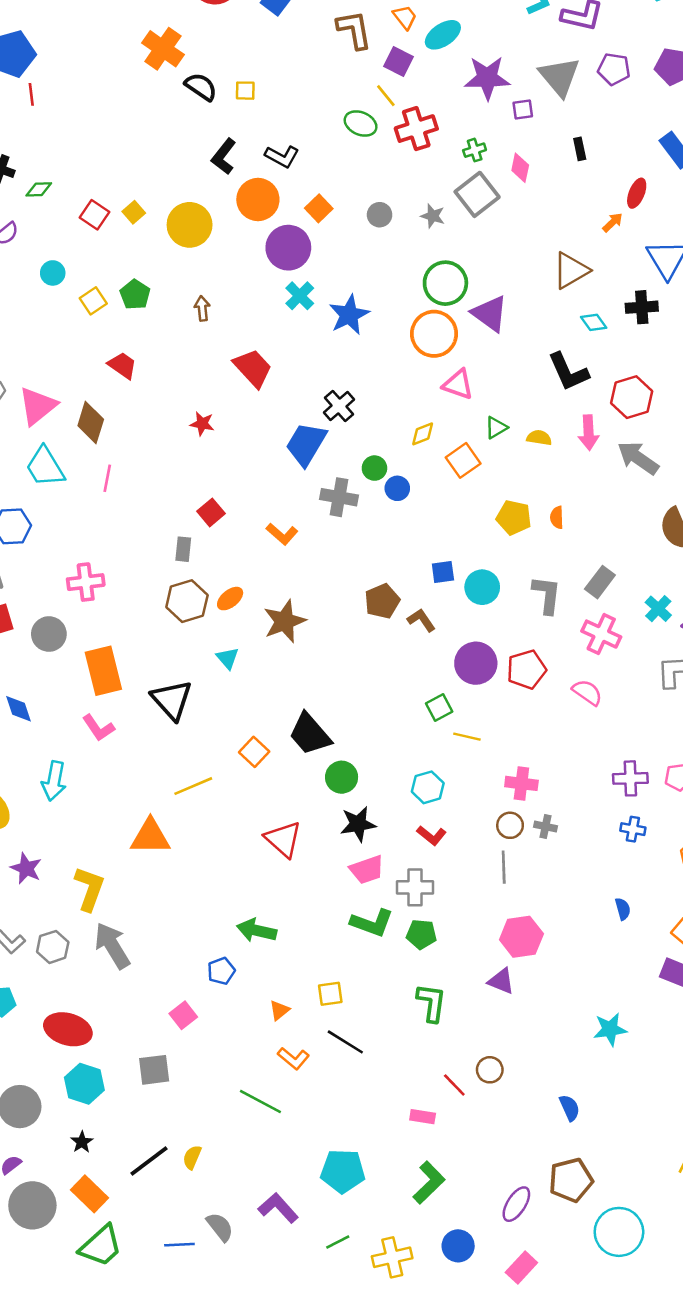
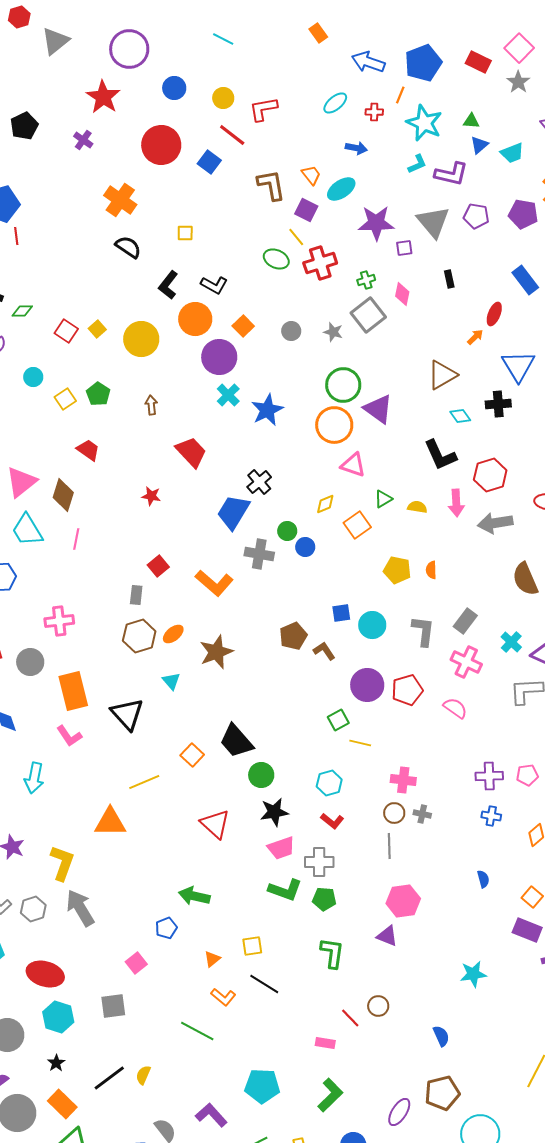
black semicircle: (201, 87) -> (128, 247), moved
gray arrow: (638, 458) -> (495, 523), turned -44
orange L-shape: (282, 534) -> (214, 583), size x1.5

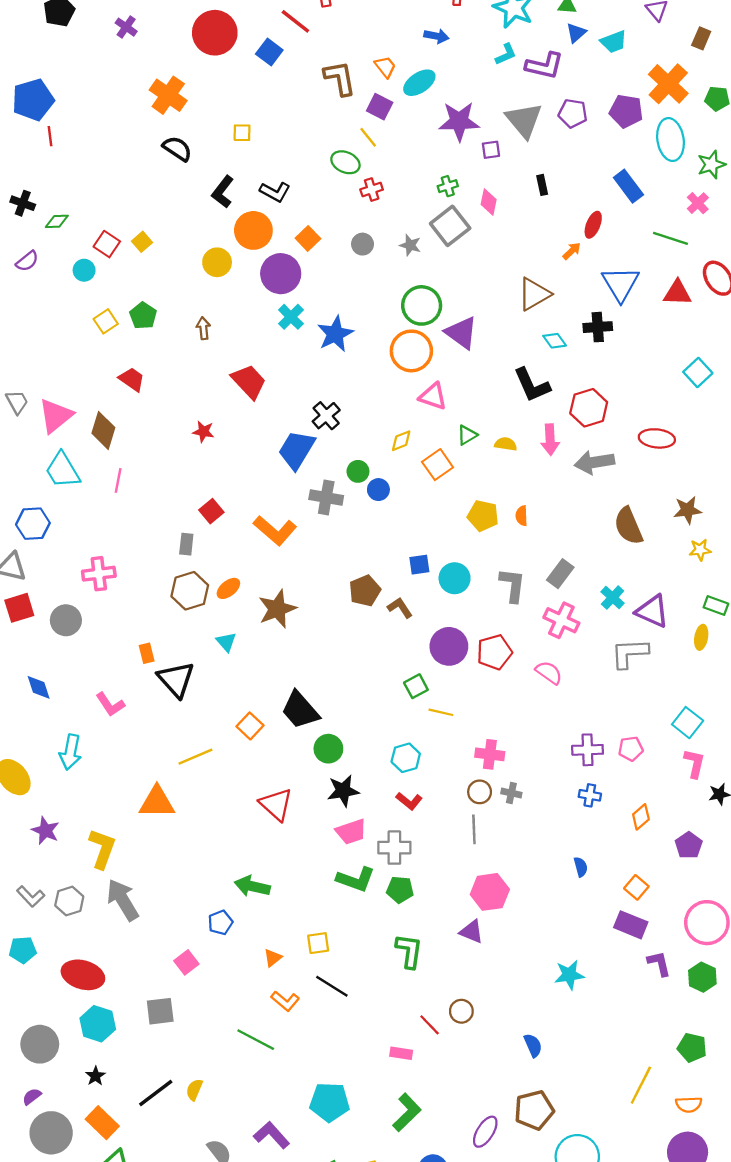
red cross: (320, 263) -> (372, 190), moved, size x0.6
yellow circle: (141, 339) -> (217, 262), moved, size x0.7
cyan circle: (33, 377) -> (84, 270), moved
orange rectangle: (73, 691) -> (147, 653), moved, size x0.5

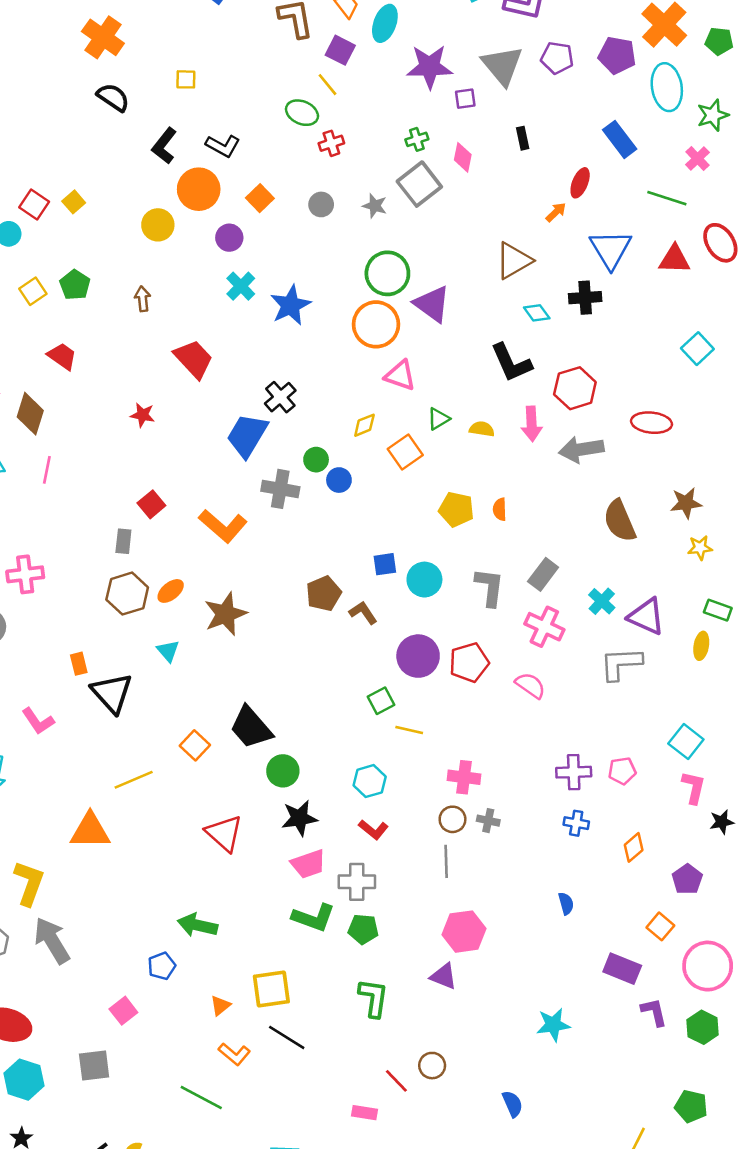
cyan ellipse: (419, 83) -> (385, 23), turned -36
purple circle: (281, 274) -> (229, 238), size x0.6
orange square: (636, 887) -> (660, 926), moved
yellow square: (318, 943) -> (271, 989), size x1.5

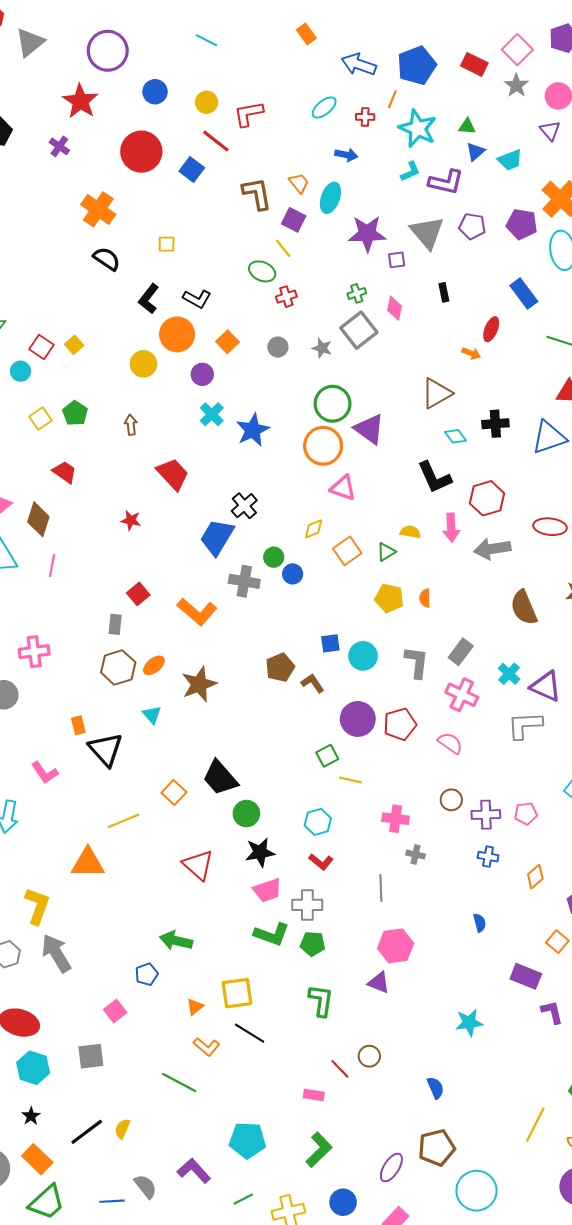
orange arrow: (556, 212) -> (471, 353), turned 66
blue triangle: (611, 249) -> (549, 437), moved, turned 42
green triangle: (438, 419) -> (386, 552), moved
brown circle: (453, 819) -> (451, 800), moved

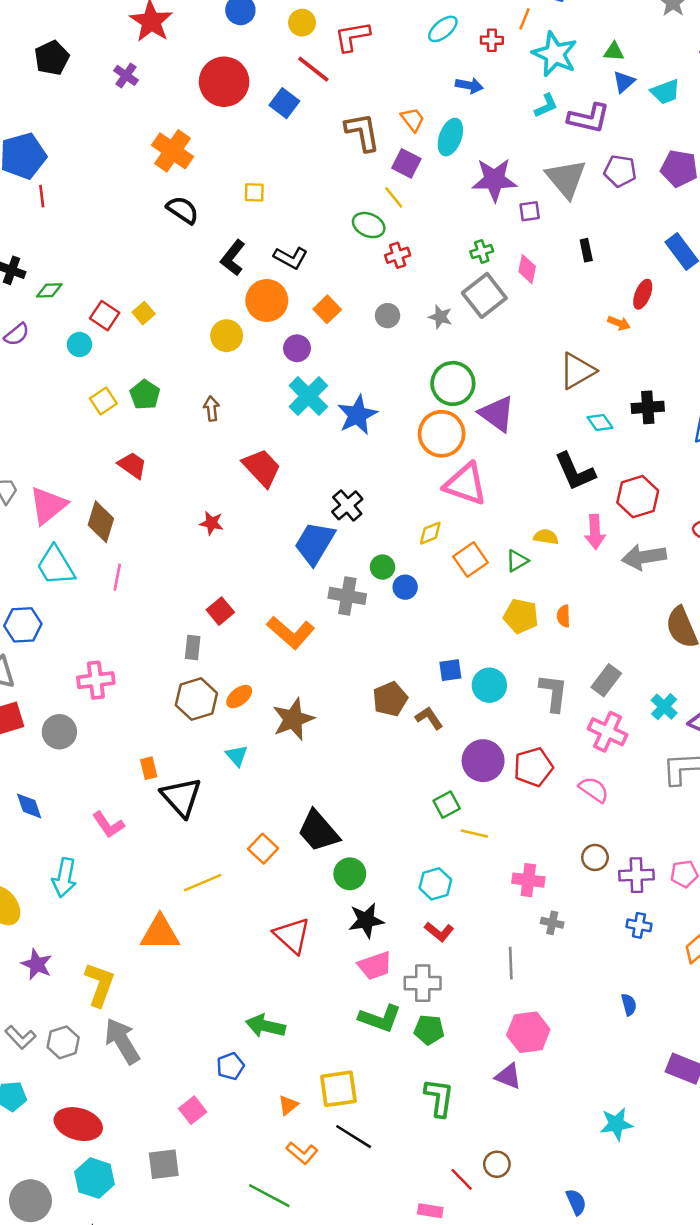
cyan cross: (212, 414) -> (308, 396), size x1.4
pink triangle: (343, 488) -> (465, 484), size x1.4

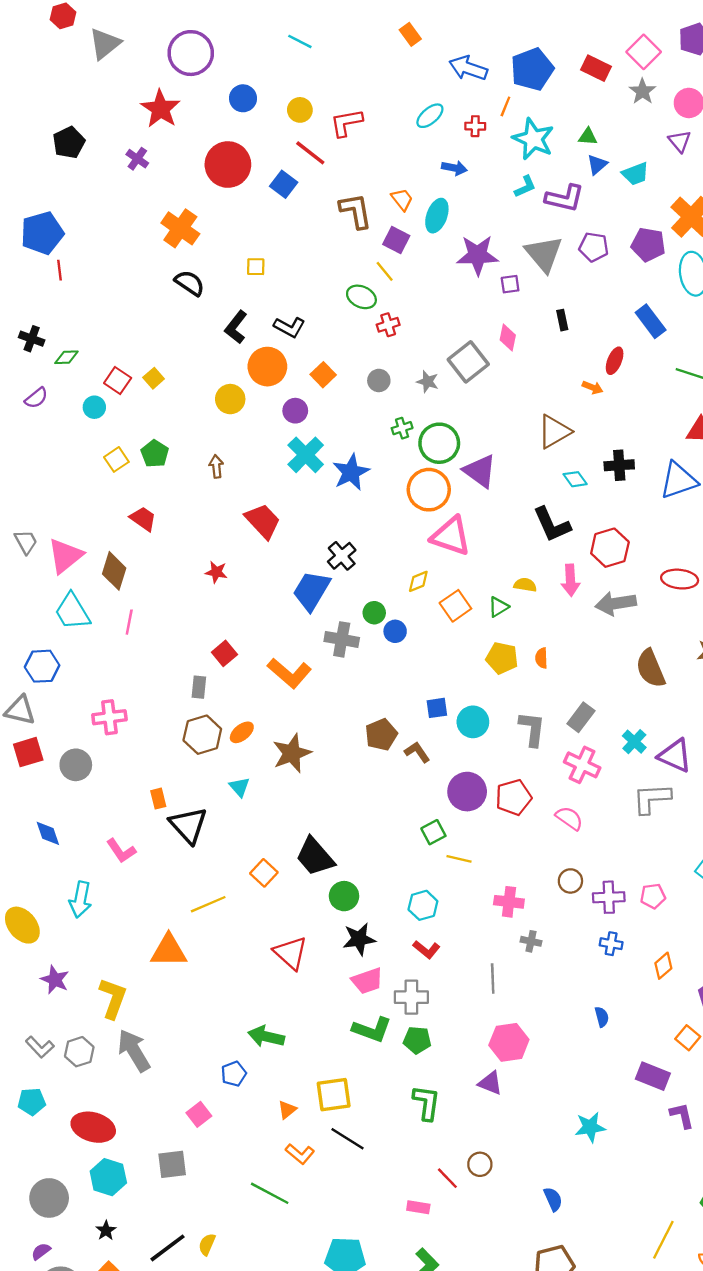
green cross: (482, 251) -> (402, 428), moved

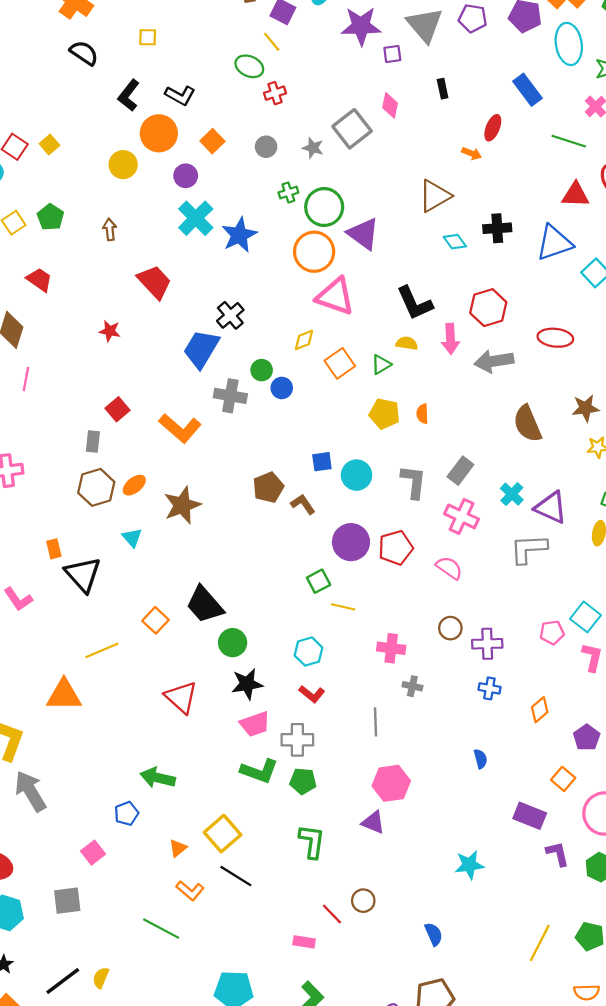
black L-shape: (552, 524) -> (415, 303), moved
pink pentagon: (653, 896) -> (552, 633), moved
yellow square: (334, 1095) -> (223, 834), turned -33
yellow line: (663, 1240) -> (540, 943), moved

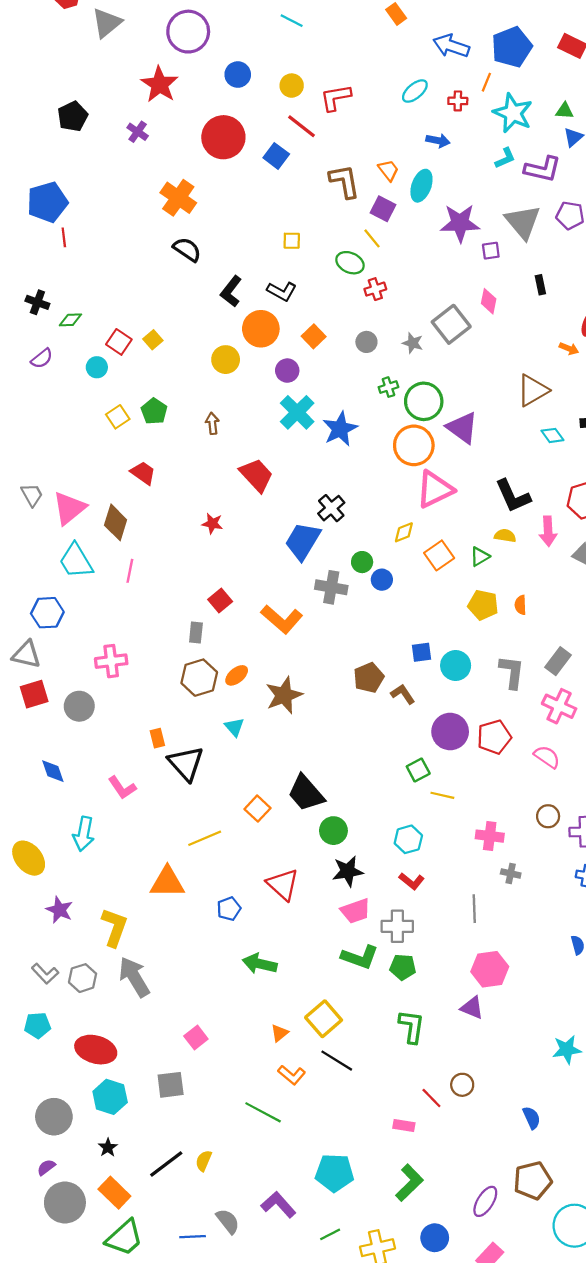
yellow square: (148, 37) -> (292, 241), moved
pink triangle: (335, 296) -> (435, 489), turned -45
blue pentagon: (126, 814) -> (229, 909), moved

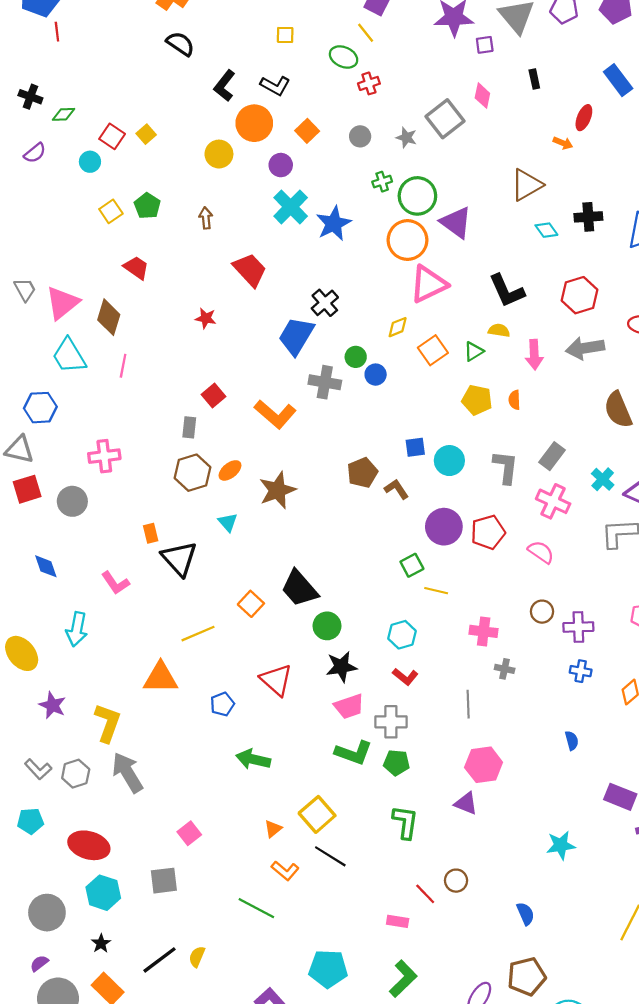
pink arrow: (548, 531) -> (534, 355), moved

